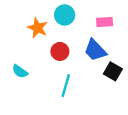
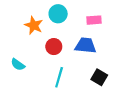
blue trapezoid: (95, 50) -> (86, 45), turned 140
black square: (113, 71) -> (99, 77), moved

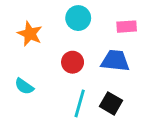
orange star: (34, 25) -> (30, 34), moved
black square: (99, 77) -> (111, 103), moved

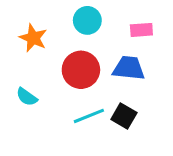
red circle: (73, 62) -> (81, 70), size x1.5
cyan line: (80, 103) -> (89, 116), turned 52

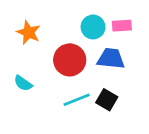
cyan circle: (87, 20) -> (93, 27), moved

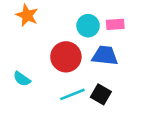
orange star: (29, 32) -> (27, 15), moved

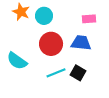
cyan circle: (88, 26) -> (44, 16), moved
cyan semicircle: (22, 79) -> (17, 61), size x1.5

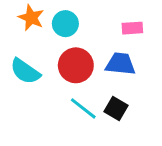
cyan semicircle: (17, 61) -> (25, 71), moved
cyan line: (56, 73) -> (83, 108), turned 60

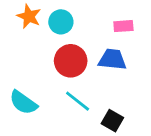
cyan semicircle: (25, 71) -> (23, 103), moved
black square: (116, 108) -> (112, 121), moved

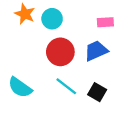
blue trapezoid: (112, 59) -> (96, 51), turned -30
black square: (112, 121) -> (97, 92), moved

